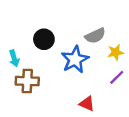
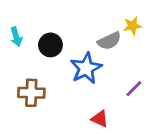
yellow star: (116, 52) -> (132, 26), moved
cyan arrow: (14, 58) -> (16, 37), moved

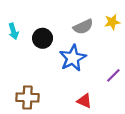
gray semicircle: (109, 41) -> (83, 27), moved
brown cross: (31, 93) -> (27, 97), moved

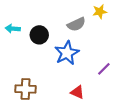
yellow star: (112, 22) -> (100, 12), moved
cyan arrow: (13, 31) -> (13, 29), turned 112

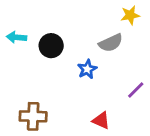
gray semicircle: (76, 24) -> (111, 43), moved
blue star: (67, 53) -> (87, 69), size x0.6

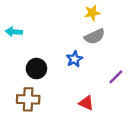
yellow star: (130, 15) -> (92, 13), moved
black circle: (51, 46) -> (36, 69), moved

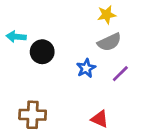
black circle: (36, 69) -> (42, 52), moved
purple line: (116, 77) -> (120, 74), moved

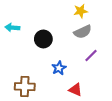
black circle: (42, 52) -> (43, 39), moved
blue star: (86, 68) -> (59, 68), moved

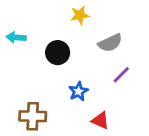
yellow star: (81, 11) -> (80, 15), moved

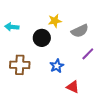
yellow star: (80, 15) -> (55, 21), moved
brown cross: (33, 116) -> (20, 65), moved

